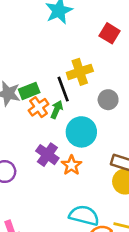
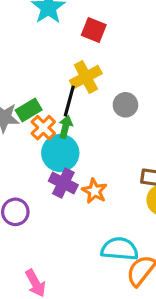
red square: (110, 33) -> (94, 30), moved
black line: (63, 89) -> (69, 101), turned 45
cyan circle: (81, 132) -> (60, 153), moved

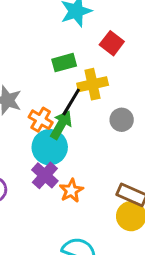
green rectangle: (29, 110) -> (64, 63), moved
green arrow: (66, 127) -> (61, 125), size x1.4
orange cross: (43, 128) -> (41, 120), turned -30

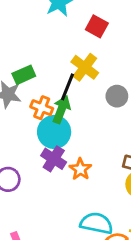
green rectangle: (64, 63) -> (24, 75), moved
yellow cross: (93, 84) -> (85, 67), turned -32

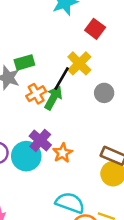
orange cross: (42, 108) -> (36, 94), turned 30
cyan circle: (54, 132) -> (26, 156), moved

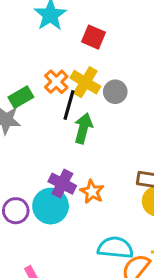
gray circle: (104, 93) -> (115, 92), moved
orange cross: (36, 94) -> (56, 82), moved
green arrow: (53, 98) -> (83, 128), moved

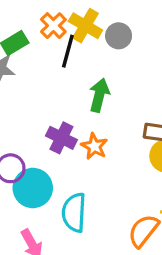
green arrow: (83, 128) -> (99, 95), moved
cyan circle: (51, 206) -> (33, 188), moved
cyan semicircle: (115, 248) -> (74, 212), moved, turned -92

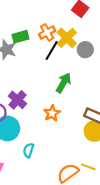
purple cross: (61, 138) -> (17, 100), moved
cyan semicircle: (74, 212) -> (28, 150), size x0.6

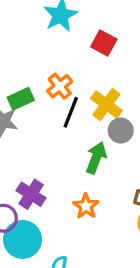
yellow cross: (67, 38) -> (106, 104), moved
gray circle: (85, 50) -> (121, 131), moved

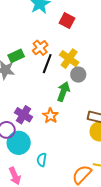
orange star: (86, 206) -> (50, 116), moved

